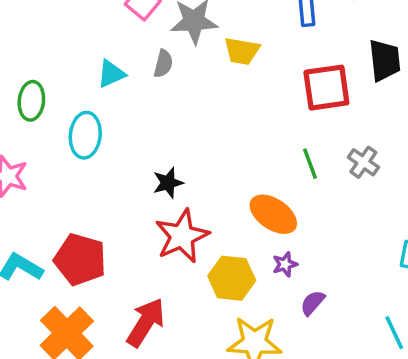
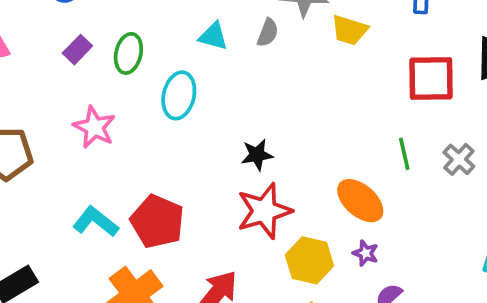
cyan triangle: (111, 74) -> (213, 36), turned 32
purple star: (285, 264) -> (366, 253), turned 30

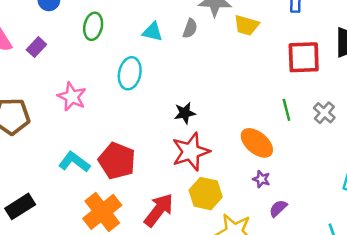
purple rectangle: (77, 50) -> (36, 47), moved
green ellipse: (128, 53) -> (93, 26), moved
yellow hexagon: (309, 260) -> (206, 194), moved

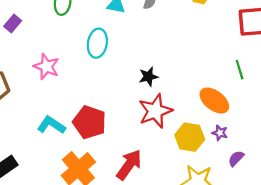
yellow hexagon: (206, 194) -> (190, 137), moved

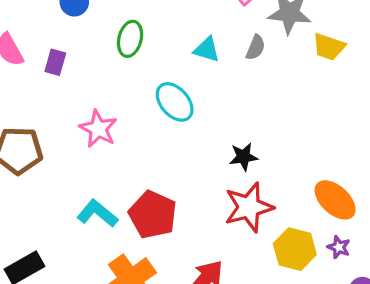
purple rectangle: (13, 23) -> (55, 62), turned -30
cyan ellipse: (97, 43) -> (175, 102), turned -56

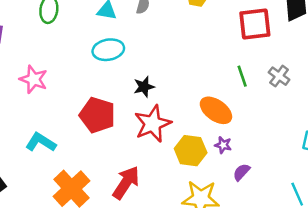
cyan ellipse: (175, 102) -> (108, 50), moved, turned -52
red pentagon: (153, 215) -> (97, 115), moved

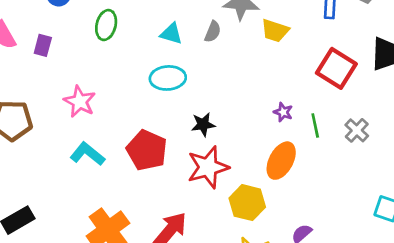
red square: (255, 24) -> (336, 68), turned 32
orange ellipse: (216, 110) -> (281, 161), turned 76
cyan L-shape: (41, 142) -> (87, 154), moved
purple star: (223, 145) -> (283, 112), moved

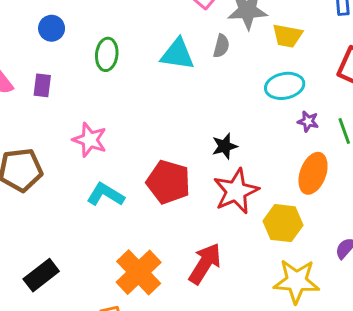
cyan triangle: (171, 34) -> (177, 54), size x1.4
cyan ellipse: (168, 78) -> (285, 86), moved

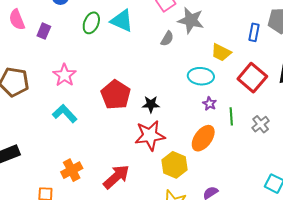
yellow trapezoid: (287, 36) -> (221, 52), moved
cyan triangle: (177, 54) -> (122, 21), moved
red pentagon: (168, 182) -> (116, 95), moved
orange cross: (139, 272) -> (72, 170), size x0.7

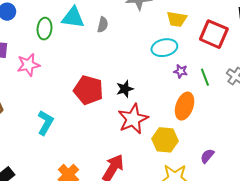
gray semicircle: (167, 39) -> (103, 25), moved
pink star: (64, 75) -> (28, 65), moved, turned -30
cyan L-shape: (65, 114) -> (45, 123), turned 90

